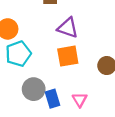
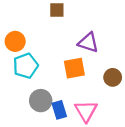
purple triangle: (68, 28) -> (88, 43), moved
pink triangle: (80, 100) -> (86, 111), size x1.5

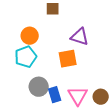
orange circle: (15, 41) -> (30, 36), moved
brown circle: (113, 77) -> (101, 97), moved

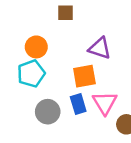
blue rectangle: (55, 95) -> (78, 104), moved
pink triangle: (78, 96) -> (105, 103), moved

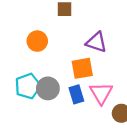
cyan pentagon: (31, 74) -> (28, 86), moved
gray circle: (48, 112) -> (48, 88), moved

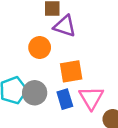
orange circle: (37, 41) -> (40, 47), moved
purple triangle: (96, 42) -> (65, 26), moved

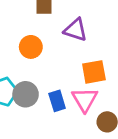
purple triangle: (65, 26) -> (76, 30), moved
orange square: (71, 71) -> (94, 72), moved

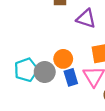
orange circle: (31, 47) -> (63, 59), moved

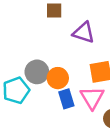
gray circle: (45, 72) -> (37, 72), moved

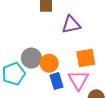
purple triangle: (84, 33) -> (71, 25), turned -30

